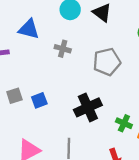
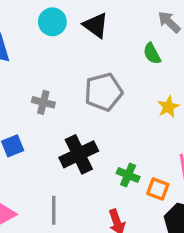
gray cross: (63, 49) -> (43, 102), moved

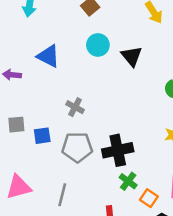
gray pentagon: (103, 92) -> (77, 147), moved
black cross: (79, 154) -> (118, 150), moved

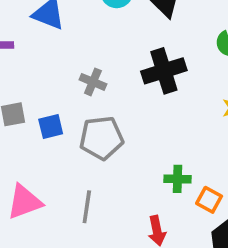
black cross: (118, 150) -> (164, 71), moved
green cross: (128, 181) -> (177, 179), turned -30

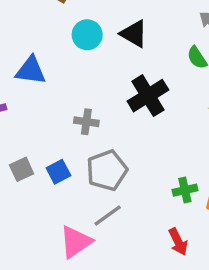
pink triangle: (24, 202) -> (76, 242), moved
gray line: (87, 207) -> (108, 215), moved, turned 60

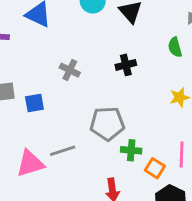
black cross: (148, 96) -> (126, 65), size x0.6
gray pentagon: (107, 170) -> (107, 124), moved

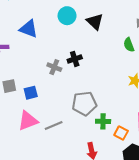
black cross: (126, 65) -> (75, 59), moved
pink triangle: (30, 164) -> (28, 121), moved

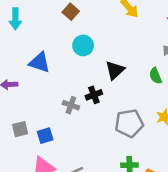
black triangle: (95, 22) -> (115, 70), moved, turned 36
gray pentagon: (84, 103) -> (129, 123), moved

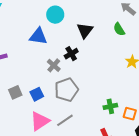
blue triangle: (40, 62) -> (38, 36), moved
gray cross: (71, 105) -> (54, 65), turned 32
gray pentagon: (129, 123) -> (66, 90), moved

